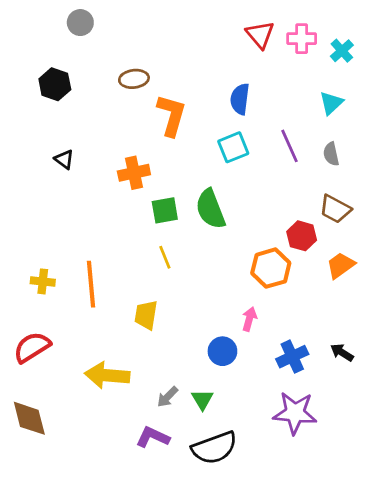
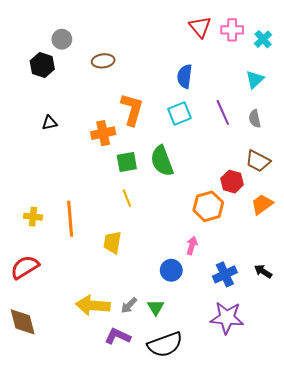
gray circle: (80, 23) -> (62, 39), moved
orange L-shape: (172, 115) -> (132, 109), moved
black triangle: (64, 159) -> (49, 123), turned -49
yellow arrow: (107, 375) -> (93, 305), moved

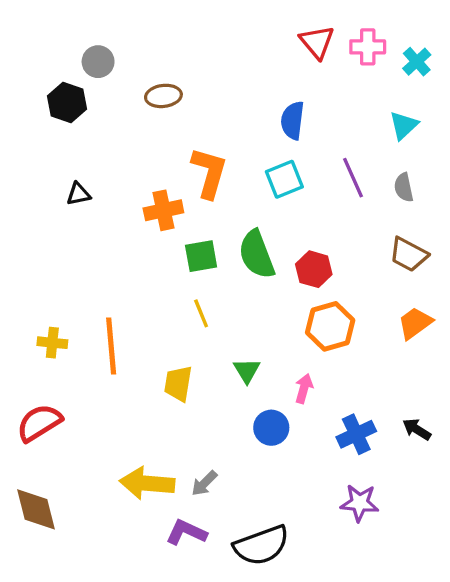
red hexagon: (232, 182) -> (314, 269), moved
green triangle: (156, 307) -> (247, 370), moved
purple star: (227, 318) -> (360, 503), size x0.7

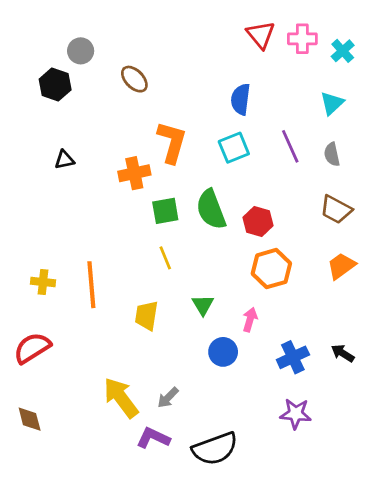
brown ellipse: (163, 96) -> (134, 79), turned 52
yellow arrow: (147, 483) -> (121, 398), turned 48
brown diamond: (36, 509) -> (30, 419), size x0.7

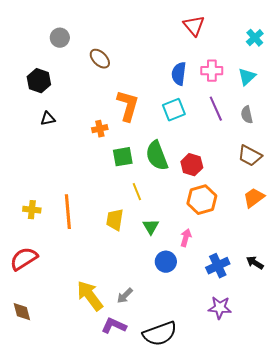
pink cross: (302, 39) -> (212, 71), moved
black hexagon: (55, 84) -> (39, 81), moved
orange cross: (134, 173) -> (100, 129), size x0.7
yellow line: (165, 258) -> (137, 192), moved
yellow trapezoid: (146, 316) -> (115, 220), moved

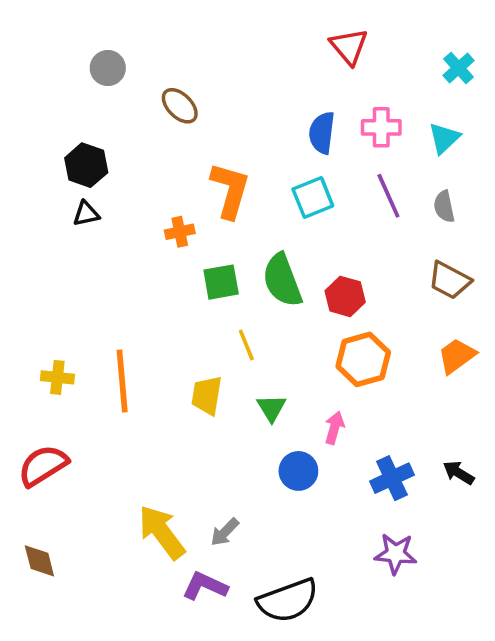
black hexagon: (39, 81) -> (86, 165), moved

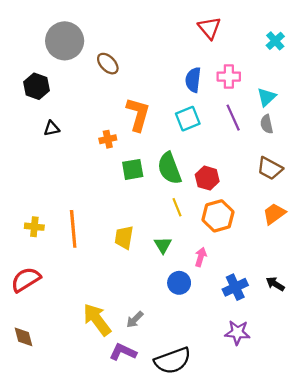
gray circle: (108, 68) -> (65, 41), size x1.8
cyan triangle: (444, 138) -> (267, 97), moved
black hexagon: (86, 165) -> (37, 86), moved
yellow line: (246, 345) -> (177, 207), moved

